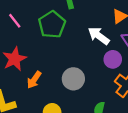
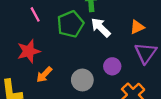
white arrow: (99, 36) -> (101, 27), moved
purple circle: (113, 59) -> (112, 66), moved

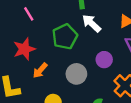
green pentagon: (70, 24) -> (65, 37), moved

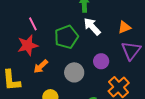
pink line: (29, 14) -> (33, 24), moved

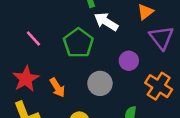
red star: (28, 45) -> (26, 79), moved
orange arrow: (41, 66) -> (57, 88), turned -63

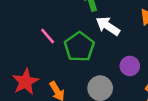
pink line: (33, 39) -> (48, 36), moved

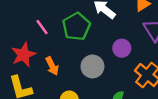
pink line: (48, 36) -> (42, 27), moved

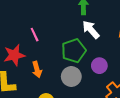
green pentagon: (76, 26) -> (74, 51), moved

